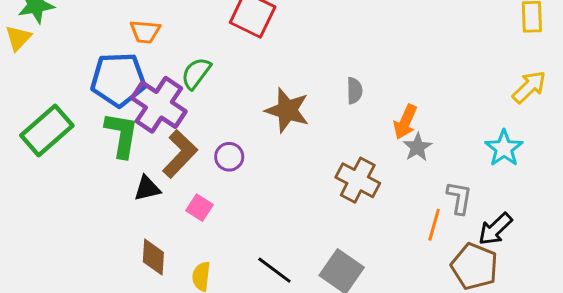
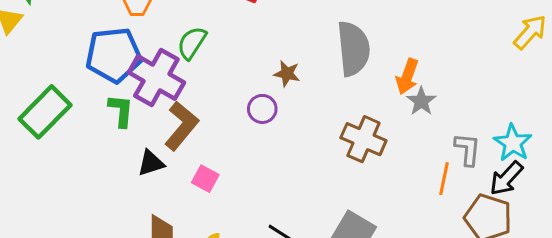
gray semicircle: (354, 91) -> (353, 49), size x2.0
brown star: (287, 110) -> (287, 74), size x0.6
green L-shape: (122, 135) -> (121, 111), size x0.7
cyan star: (504, 148) -> (513, 143), moved
purple circle: (229, 157) -> (262, 109), moved

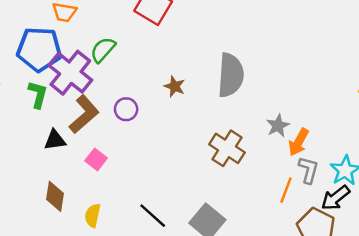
orange arrow: (407, 76) -> (299, 142), moved
purple circle: (262, 109) -> (126, 109), moved

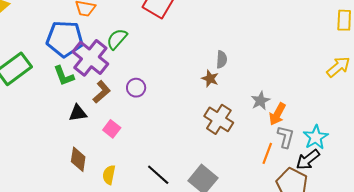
gray semicircle: (231, 75) -> (222, 59), size x0.5
brown star: (175, 86) -> (210, 79), moved
green L-shape: (38, 94) -> (64, 76), turned 145
brown L-shape: (84, 114) -> (102, 92), size x0.7

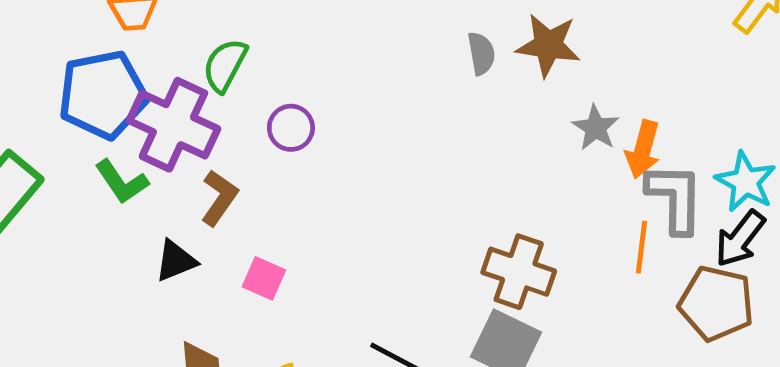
brown star: (210, 79) -> (548, 45), moved, size x1.5
purple circle: (136, 88) -> (291, 128), moved
brown cross: (219, 119) -> (519, 272), moved
gray L-shape: (286, 137) -> (675, 198), size x1.4

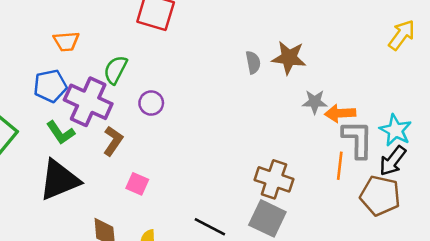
blue pentagon: (103, 95) -> (50, 86), size x0.7
gray star: (596, 128) -> (315, 102), turned -30
orange arrow: (643, 149) -> (340, 113), turned 72
black triangle: (176, 261) -> (59, 180), moved, size x1.8

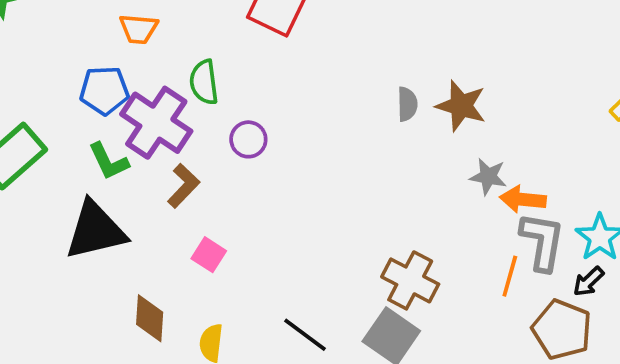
green semicircle: (116, 70) -> (204, 82), turned -44
black arrow: (393, 161) -> (588, 281), size x0.7

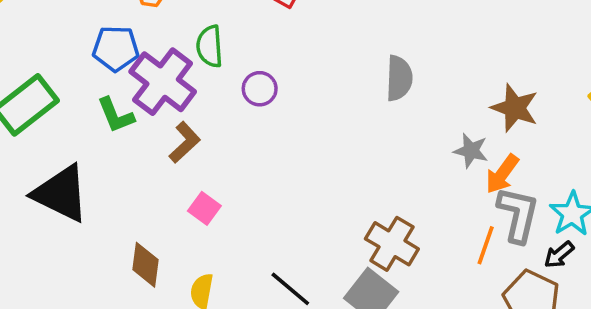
gray semicircle: (407, 104) -> (399, 78), size x1.4
brown star: (461, 106) -> (515, 108), moved
purple circle: (248, 139) -> (260, 89), moved
orange arrow: (523, 199) -> (502, 174), turned -63
black triangle: (96, 230) -> (61, 193), moved, turned 36

